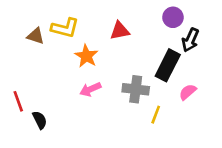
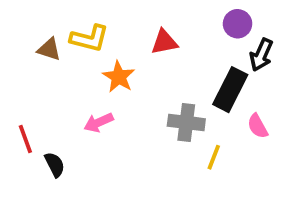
pink arrow: (90, 89) -> (99, 122), moved
pink semicircle: (188, 92) -> (258, 126), turned -78

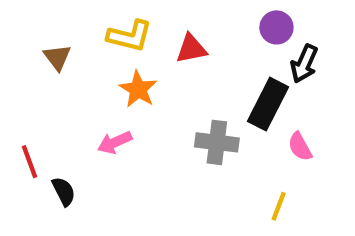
yellow L-shape: (89, 38) -> (130, 36), moved
brown triangle: (49, 49) -> (57, 57), turned 35
yellow line: (214, 157) -> (279, 206), moved

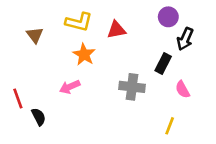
black rectangle: (268, 104) -> (163, 64), size x0.7

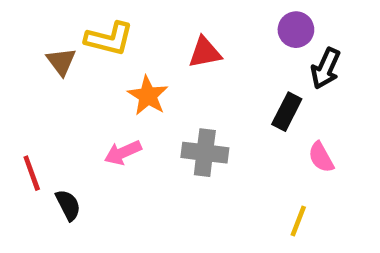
yellow L-shape: (79, 22) -> (109, 39), moved
gray cross: (132, 87) -> (205, 153), moved

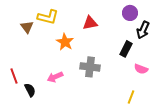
pink arrow: (123, 153) -> (55, 77), moved
pink semicircle: (321, 157) -> (141, 69), turned -40

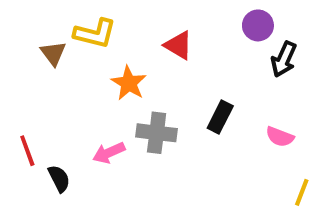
red triangle: (90, 23) -> (178, 45), turned 42
black rectangle: (126, 49) -> (220, 117), moved
gray cross: (90, 67) -> (157, 133), moved
yellow line: (131, 97) -> (302, 192), moved

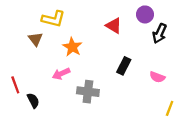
red triangle: (178, 45) -> (114, 26), moved
brown triangle: (53, 53) -> (35, 39), moved
gray cross: (157, 133) -> (88, 92), moved
pink arrow: (109, 153) -> (61, 74), moved

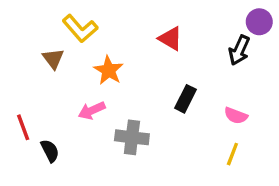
purple circle: (145, 14) -> (259, 22), moved
yellow L-shape: (53, 19) -> (80, 28), turned 35
yellow line: (170, 108) -> (232, 154), moved

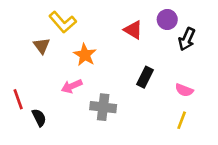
purple circle: (259, 22) -> (167, 19), moved

